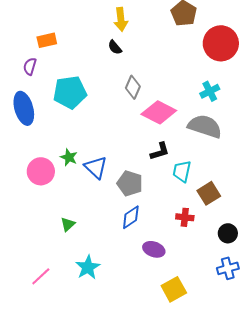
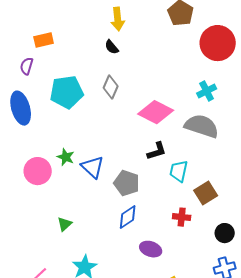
gray diamond: (133, 87) -> (111, 87), moved

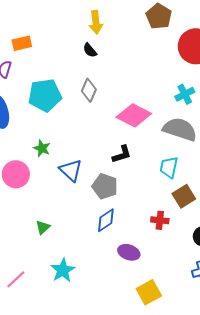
black L-shape: (157, 151) -> (122, 154), moved
green star: (66, 157) -> (42, 148), moved
cyan trapezoid: (179, 171) -> (169, 167), moved

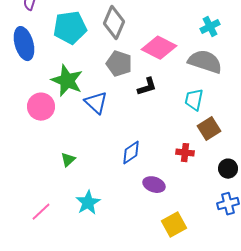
gray diamond: (89, 90) -> (114, 23), size x1.4
green star: (42, 148) -> (67, 81), size x1.8
gray pentagon: (105, 186) -> (119, 64), moved

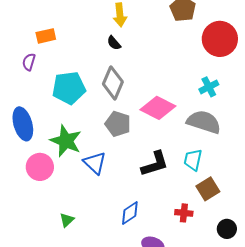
blue ellipse: (24, 44) -> (23, 124), moved
black L-shape: (147, 87) -> (155, 164), moved, size x1.4

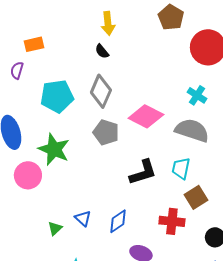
cyan cross: (209, 87) -> (197, 95), turned -30
blue triangle: (95, 163) -> (83, 218), moved, size x0.7
red cross: (184, 213) -> (172, 221), size x1.4

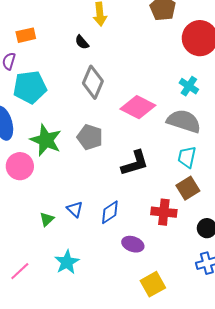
black semicircle: (102, 51) -> (82, 42), moved
cyan pentagon: (57, 96) -> (30, 87), moved
gray pentagon: (106, 132) -> (90, 137), moved
cyan trapezoid: (181, 168) -> (187, 157), moved

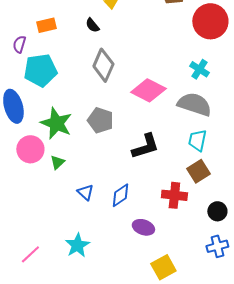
orange rectangle: (26, 35) -> (46, 25), moved
green triangle: (47, 219) -> (57, 162), moved

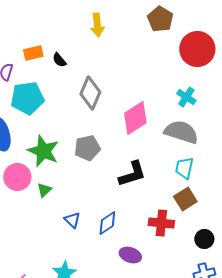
black semicircle: (92, 25) -> (59, 60), moved
pink diamond: (148, 90) -> (135, 118), turned -60
gray pentagon: (100, 120) -> (87, 148), turned -30

